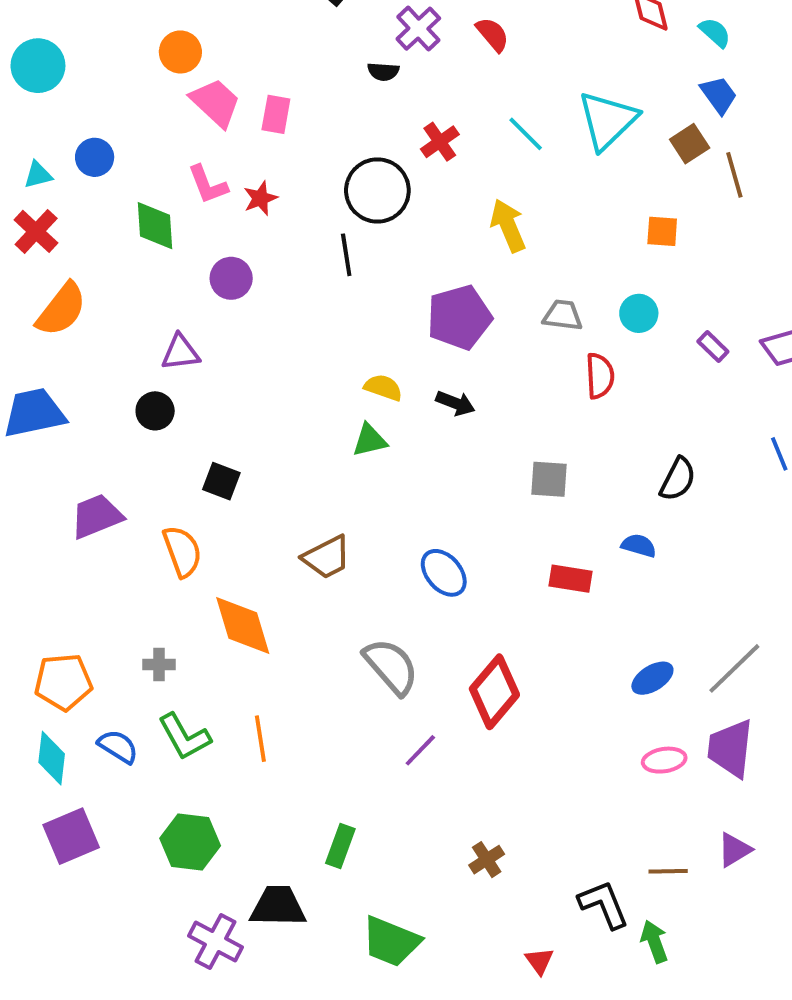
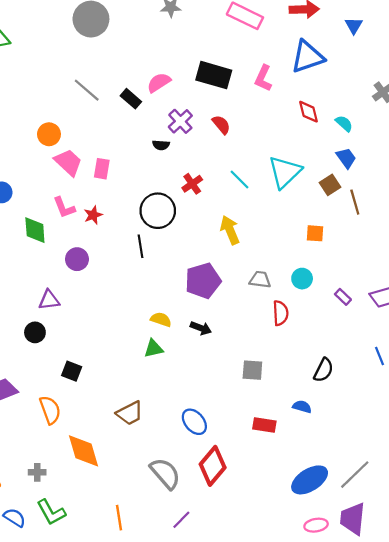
blue ellipse: (652, 678) -> (310, 480), size x1.6
red diamond: (494, 692) -> (213, 466), moved
orange line: (260, 739) -> (119, 518), moved

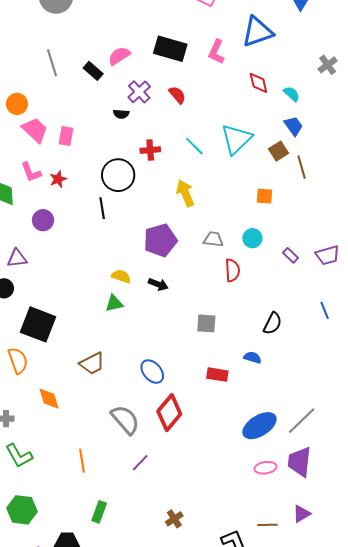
gray line: (87, 90) -> (52, 63), turned 32
red cross: (192, 184) -> (150, 150), turned 30
black square: (72, 371) -> (38, 324), size x1.8
orange diamond: (83, 451) -> (49, 399), size x0.7

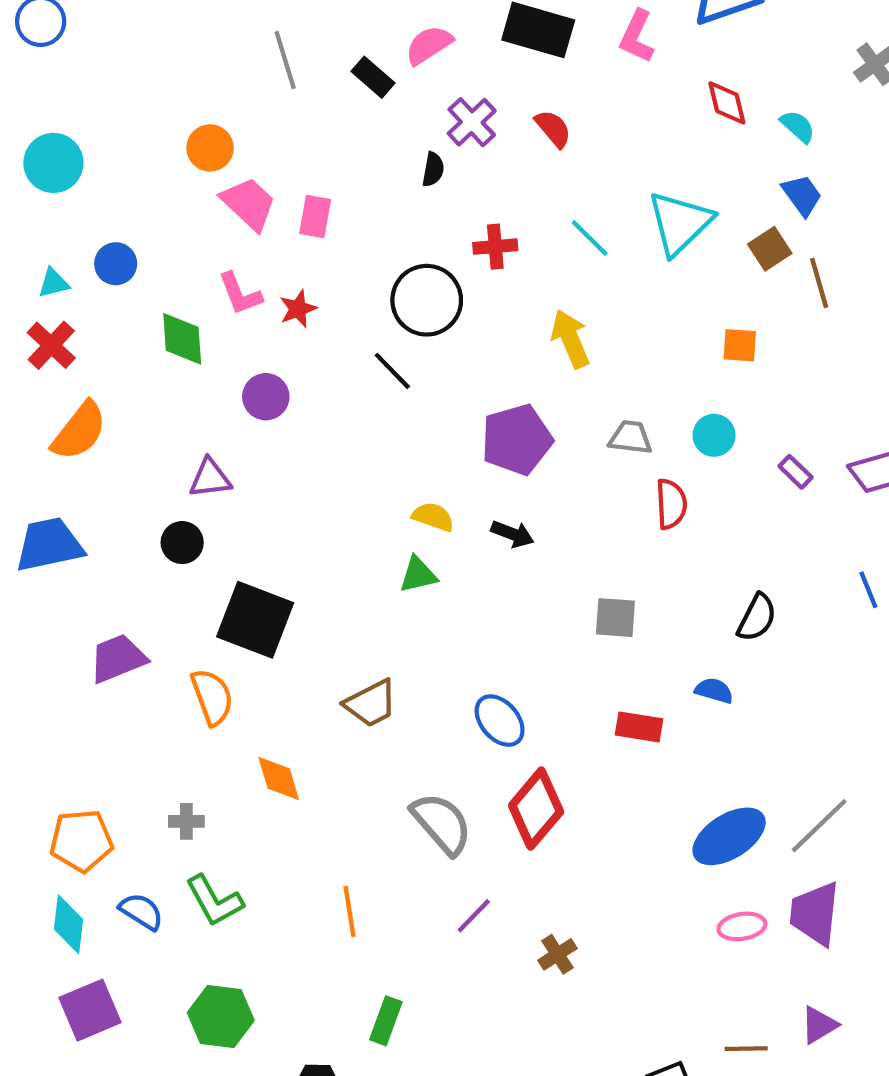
black semicircle: (121, 114) -> (433, 169), turned -84
black line: (102, 208) -> (392, 371), turned -35
brown cross: (174, 519) -> (557, 954), moved

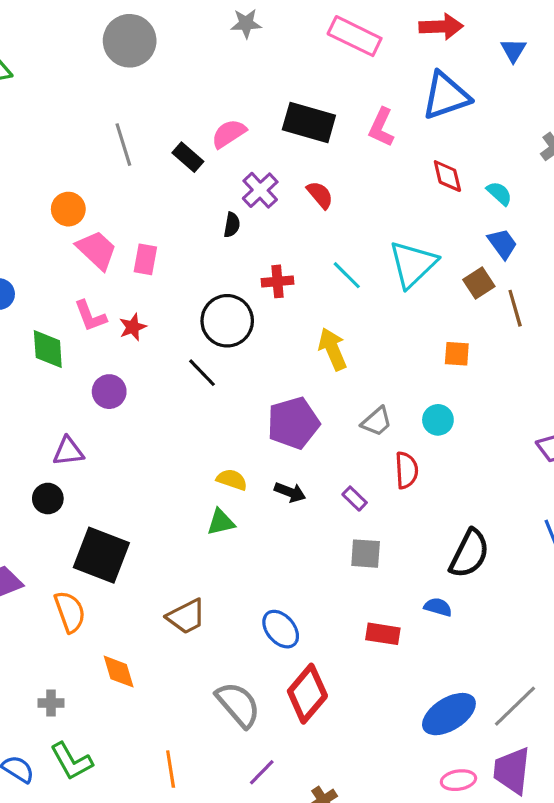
gray trapezoid: (630, 437) -> (377, 421), turned 132
purple rectangle: (796, 472) -> (355, 499), moved
black semicircle: (757, 618) -> (469, 554), size x1.4

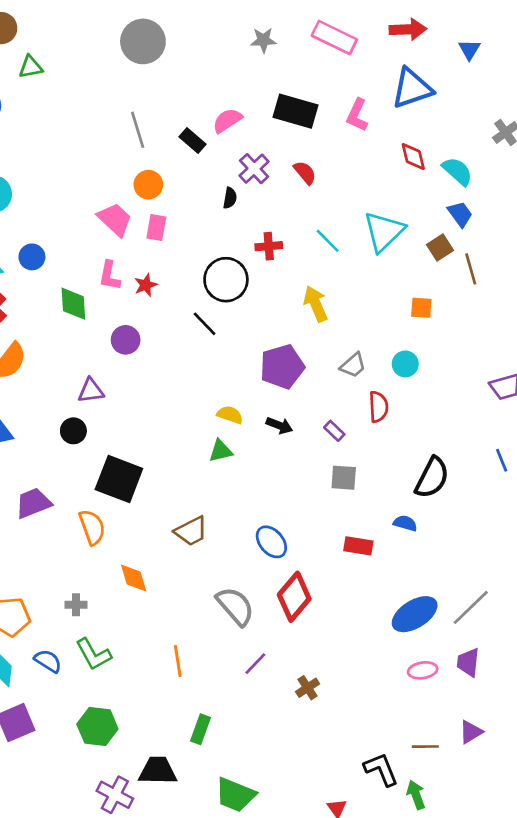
gray star: (246, 23) -> (263, 40), moved
cyan semicircle: (499, 193) -> (457, 171), size x1.4
orange circle: (68, 209) -> (148, 185), moved
pink L-shape: (90, 316) -> (110, 276), turned 32
purple trapezoid: (512, 771) -> (468, 662), size x0.7

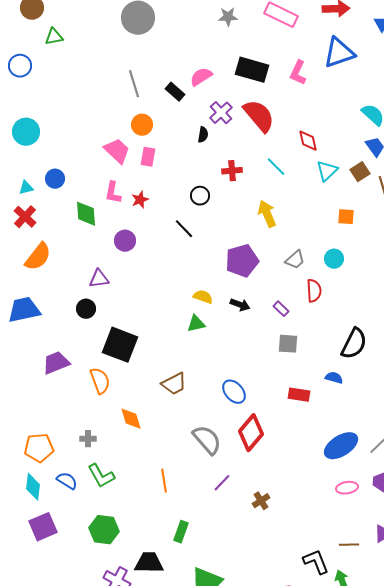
red diamond: (413, 157) -> (308, 141), moved
red semicircle: (305, 173) -> (259, 116), size x1.8
cyan triangle: (384, 231) -> (327, 171), moved, size x0.7
black circle: (226, 280) -> (200, 196), size x0.6

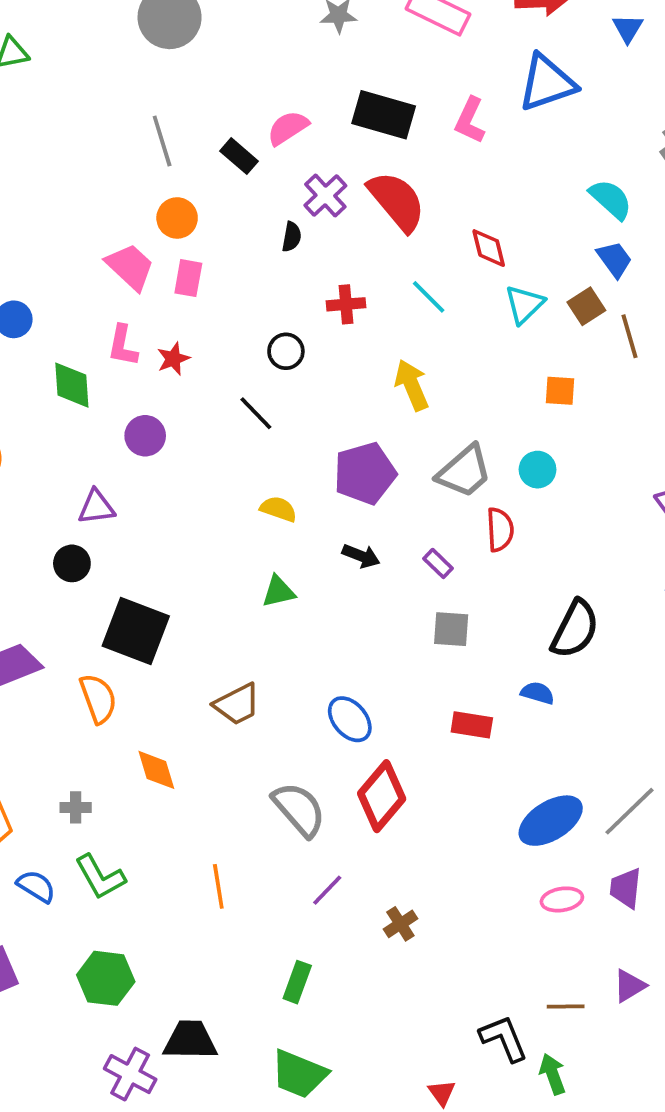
gray trapezoid: (295, 260) -> (464, 471), size x1.5
yellow semicircle: (203, 297) -> (278, 509), moved
green rectangle: (181, 532) -> (297, 982), moved

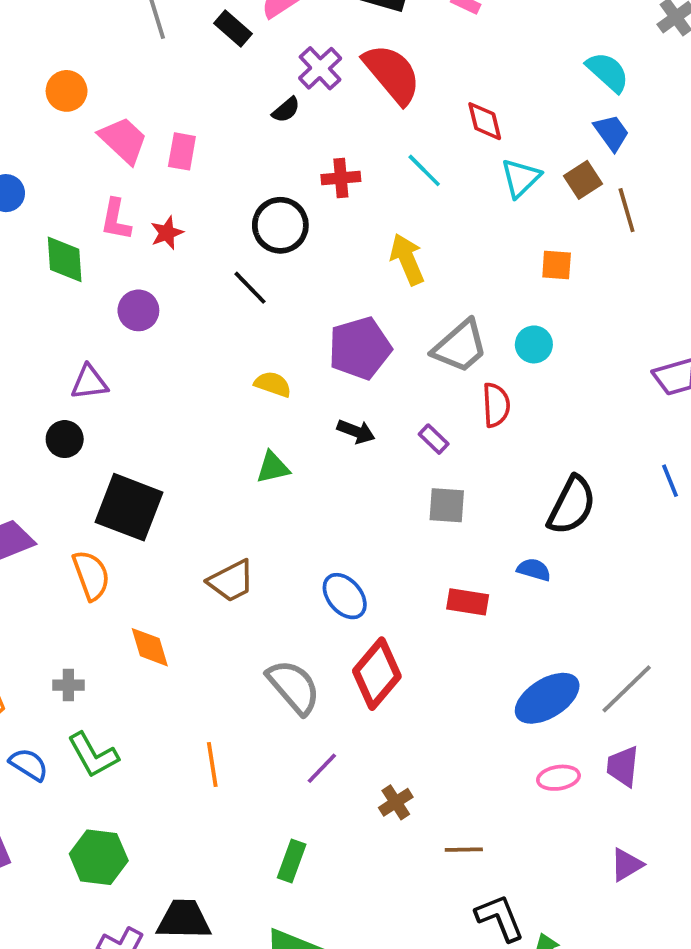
orange circle: (177, 218) -> (67, 91), moved
black semicircle: (292, 237) -> (286, 110), turned 40
black circle: (286, 351) -> (280, 225), size x1.5
brown line: (566, 1006) -> (464, 850), moved

